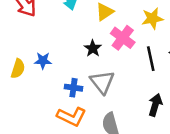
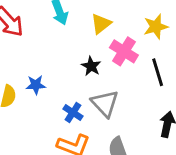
blue cross: (73, 88) -> (73, 112), turned 30

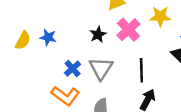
black line: (158, 72) -> (141, 70), moved

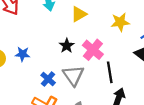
pink cross: (128, 30) -> (93, 50), moved

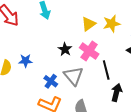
yellow triangle: (79, 14) -> (89, 24), moved

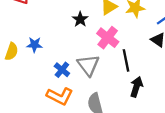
black star: (65, 49) -> (80, 19), moved

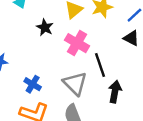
gray triangle: (88, 65) -> (75, 83), moved

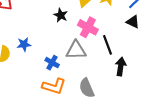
gray triangle: (75, 83) -> (76, 50), moved, turned -45

